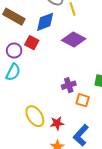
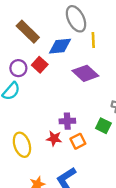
orange square: (83, 100) -> (78, 141), turned 32
red star: (57, 123) -> (54, 138), moved

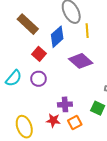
blue diamond: (60, 46) -> (57, 37), turned -35
purple circle: (18, 68) -> (39, 79), moved

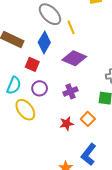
cyan semicircle: (14, 78) -> (14, 85), moved
purple cross: (65, 104) -> (70, 91), moved
yellow ellipse: (24, 127) -> (25, 110), moved

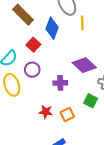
blue diamond: (44, 42) -> (52, 28), turned -30
purple diamond: (74, 58) -> (84, 65), moved

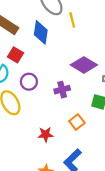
red square: (33, 45) -> (15, 55), moved
red star: (46, 112) -> (46, 134), moved

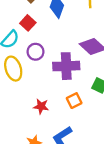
purple cross: (62, 90) -> (66, 66), size x1.6

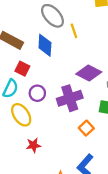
red star: (41, 106) -> (33, 145), moved

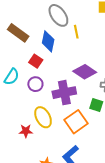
red square: (22, 69) -> (36, 61), moved
yellow ellipse: (21, 115) -> (43, 117), moved
orange square: (86, 128) -> (76, 122), size x1.6

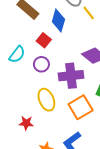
yellow line: (76, 32) -> (89, 13), turned -32
red star: (26, 131) -> (26, 123), moved

